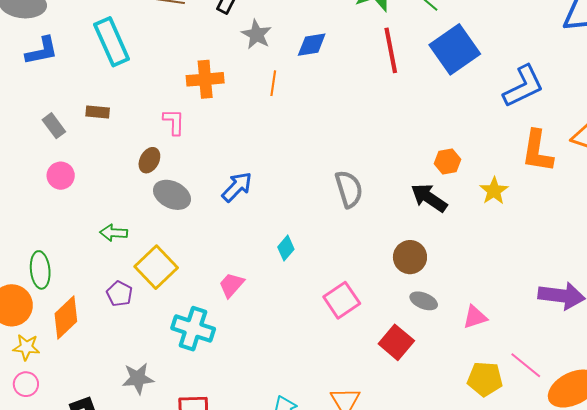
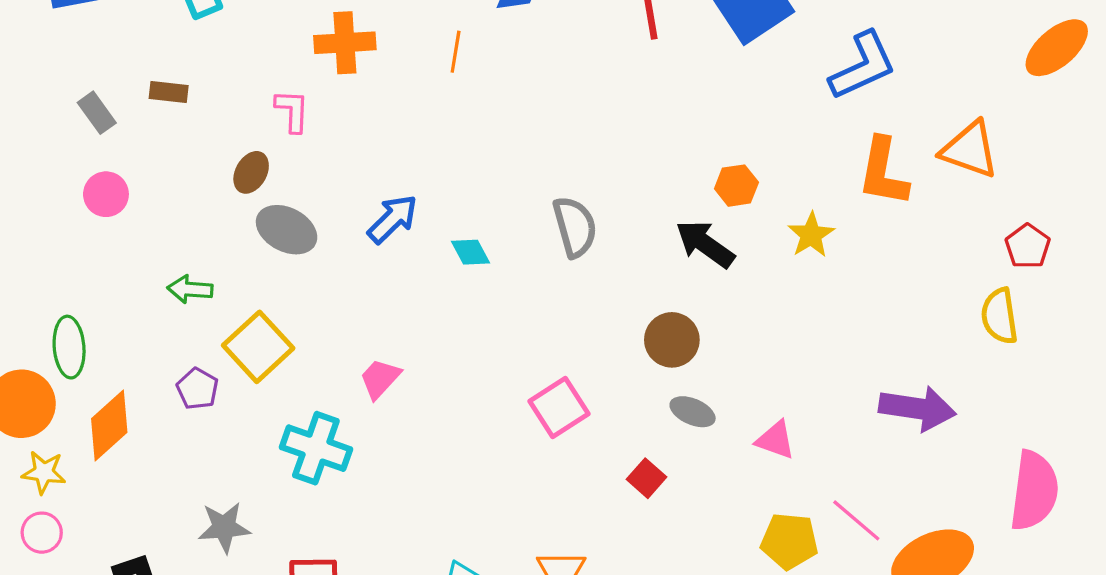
cyan diamond: (286, 248) -> (470, 252), moved, turned -70
pink triangle: (475, 317) -> (775, 440), turned 36
red square: (396, 342) -> (646, 478), size x0.7

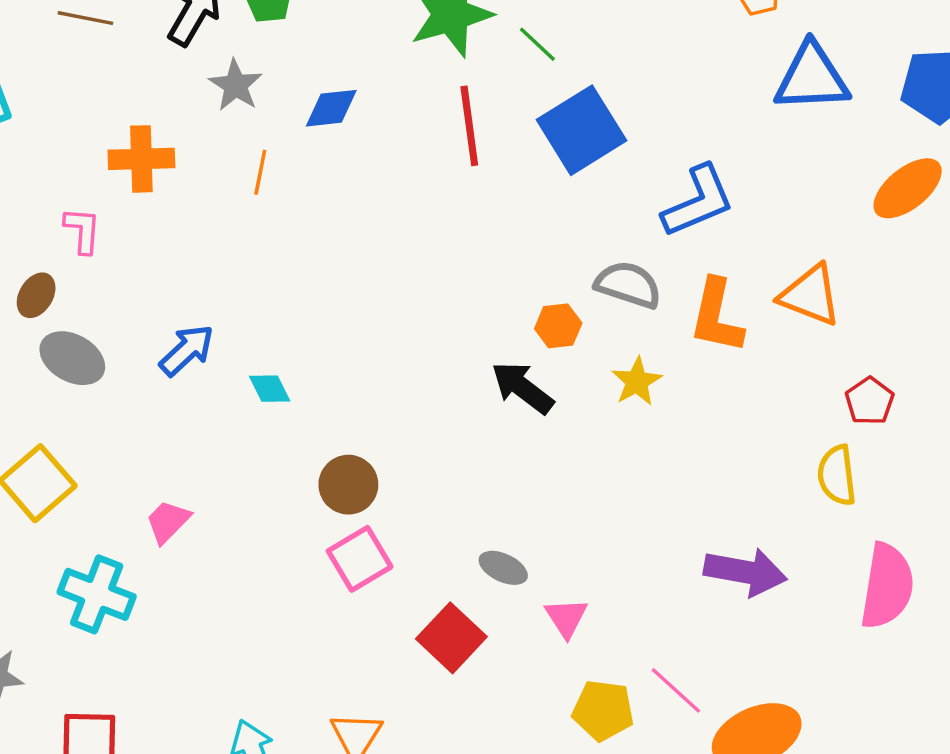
gray semicircle: (575, 227) -> (628, 285), moved, turned -58
brown circle: (672, 340) -> (348, 485), moved
pink triangle: (775, 440) -> (566, 618), moved, turned 36
red square: (646, 478) -> (451, 638), size x1.6
pink semicircle: (1034, 491) -> (887, 586), moved

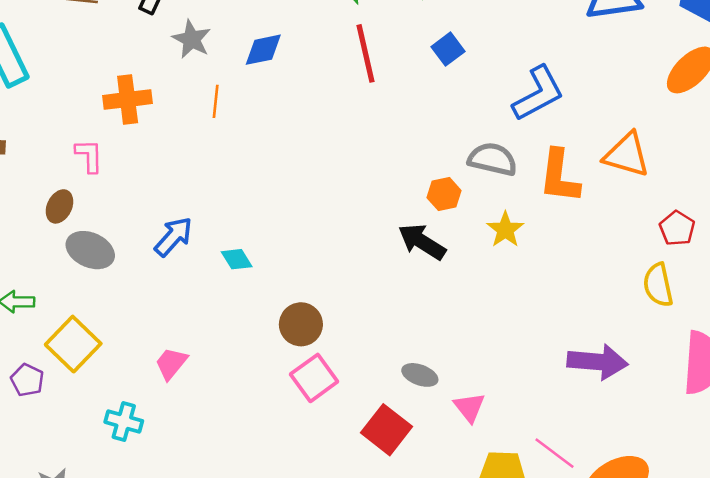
blue square: (581, 130) -> (448, 49), size x0.5
cyan cross: (97, 594) -> (124, 421), size x0.7

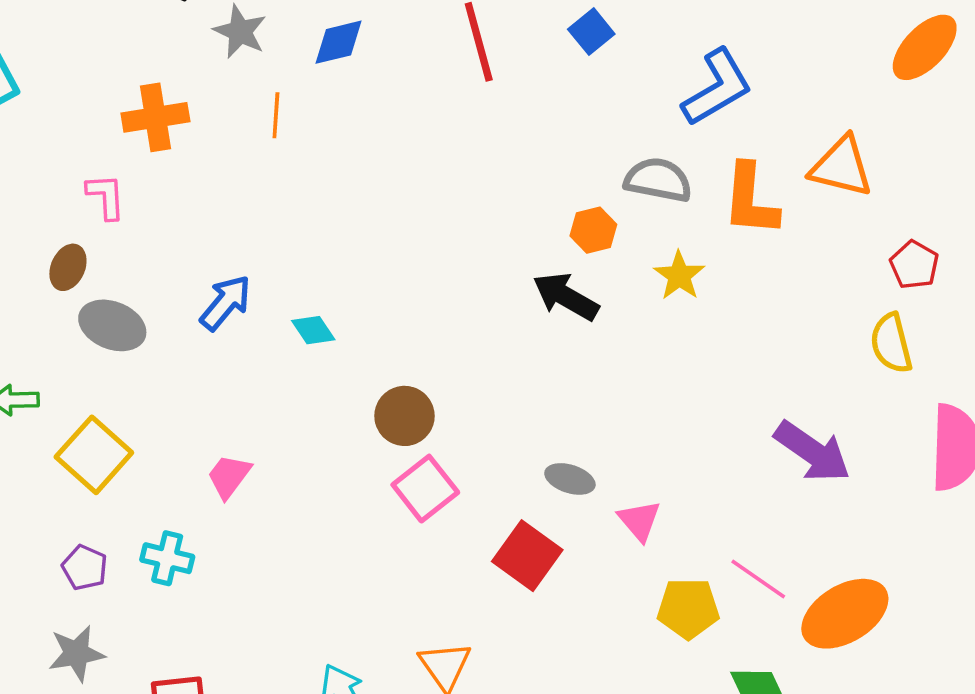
purple arrow: (598, 362) -> (812, 452), turned 32
purple pentagon: (27, 380) -> (85, 568), moved

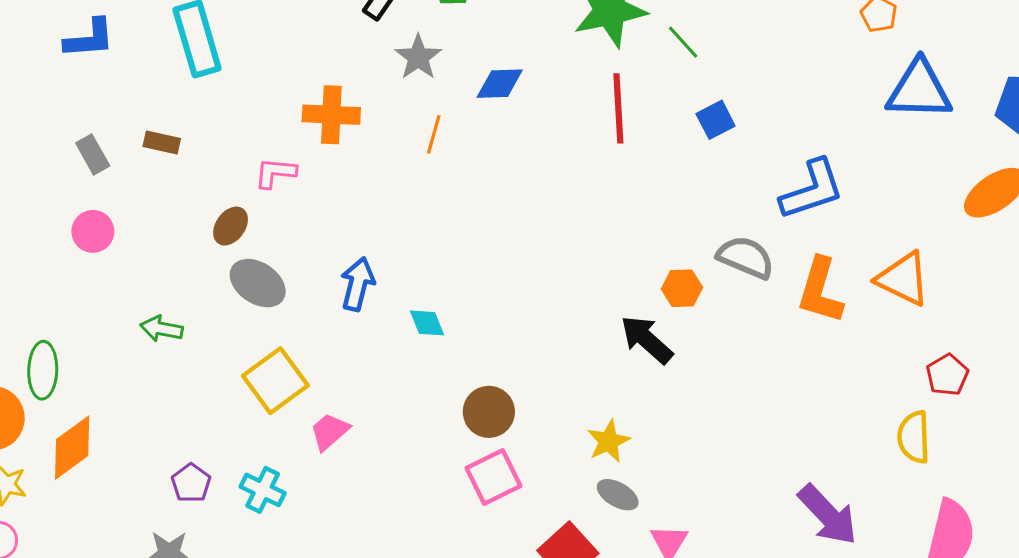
pink L-shape: (106, 196) -> (275, 173), turned -93
yellow star: (679, 276) -> (609, 441), moved
blue arrow: (226, 303) -> (358, 284), turned -38
yellow square: (94, 455) -> (275, 381), moved

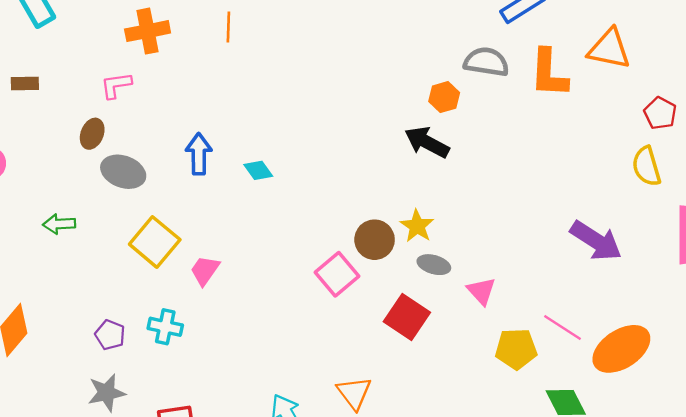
brown circle: (489, 412) -> (375, 240), moved

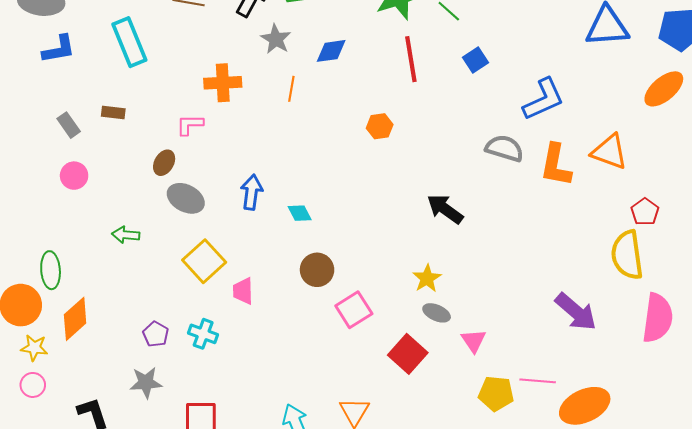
orange hexagon: (444, 97) -> (380, 126), moved
yellow semicircle: (647, 166) -> (627, 255), size x1.4
brown circle: (375, 240) -> (317, 270), moved
pink trapezoid: (205, 270) -> (243, 291), turned -44
pink line: (563, 328) -> (538, 381), turned -36

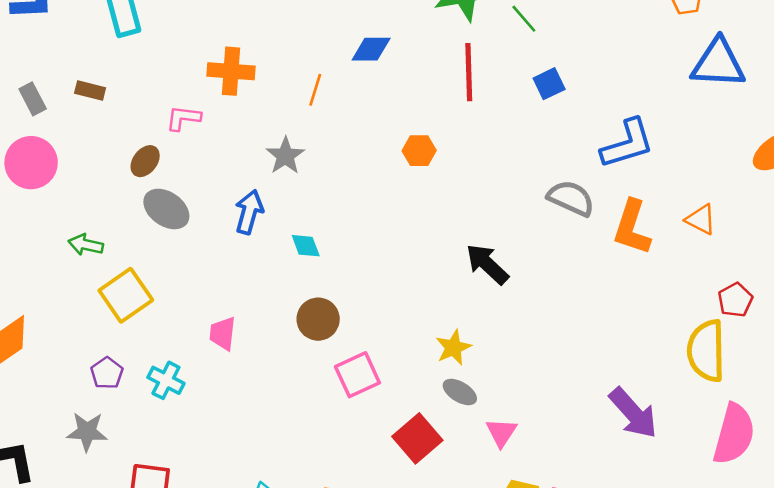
gray star: (276, 39) -> (285, 156), moved
orange triangle: (609, 152) -> (701, 219), size x0.7
pink circle: (74, 176) -> (31, 163), size x1.5
yellow square: (204, 261) -> (126, 295), moved

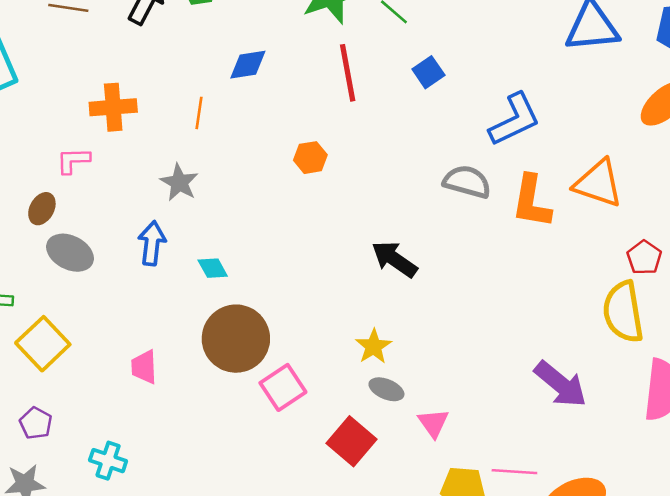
orange triangle: (701, 219) -> (598, 183), size x1.6
brown circle: (318, 319) -> (236, 339), size x1.6
cyan cross: (166, 380) -> (108, 461), moved

